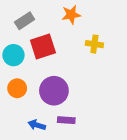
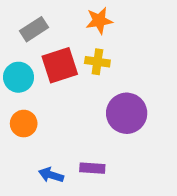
yellow cross: (94, 44) -> (97, 62), moved
purple circle: (54, 91) -> (127, 113), moved

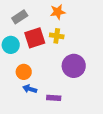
orange circle: (24, 124) -> (24, 72), moved
blue arrow: (51, 175) -> (30, 89), moved

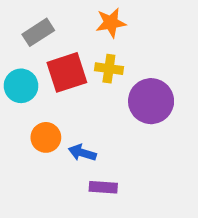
purple circle: (74, 66) -> (151, 101), moved
blue arrow: (30, 89) -> (82, 153), moved

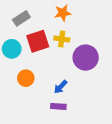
blue arrow: (82, 153) -> (61, 87), moved, turned -64

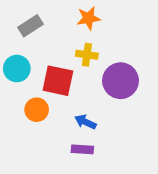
red square: (38, 41) -> (58, 81), moved, turned 30
blue arrow: (61, 87) -> (85, 122), turned 72

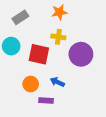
orange circle: (37, 110) -> (31, 84), moved
purple rectangle: (82, 149) -> (46, 100), moved

